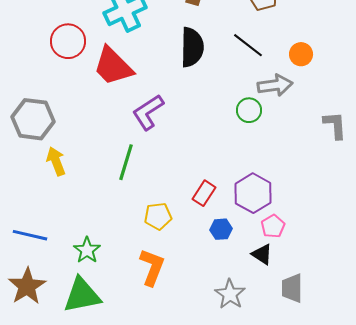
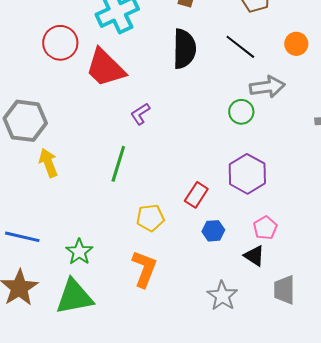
orange circle: (301, 54) -> (296, 44), moved
purple L-shape: (148, 112) -> (140, 114), size x0.6
purple hexagon: (253, 193) -> (247, 174), moved

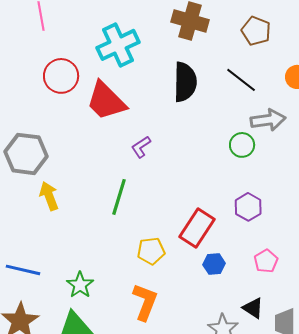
purple hexagon: (247, 174) -> (248, 207), size x0.7
red rectangle: (196, 195) -> (197, 228), size x1.5
black triangle: (254, 256) -> (253, 308), moved

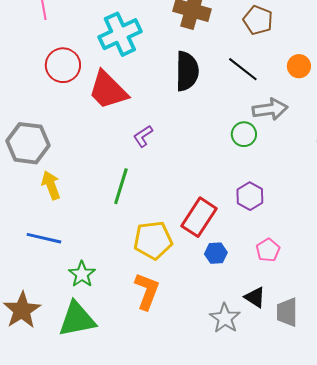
yellow pentagon: (151, 251) -> (153, 240), size x1.4
blue line: (23, 270) -> (44, 238), moved

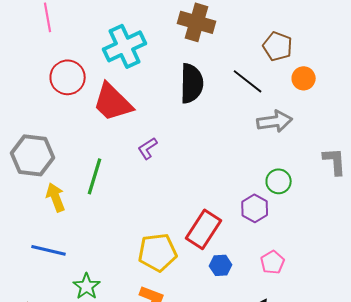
brown pentagon: (258, 20) -> (278, 46), moved
green circle: (244, 134) -> (279, 181), moved
green line: (121, 186) -> (95, 176), moved

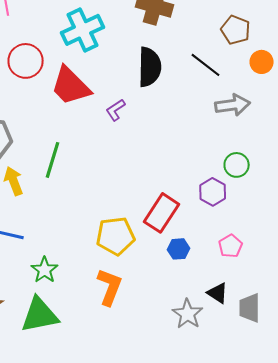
purple L-shape: (148, 148) -> (116, 110), moved

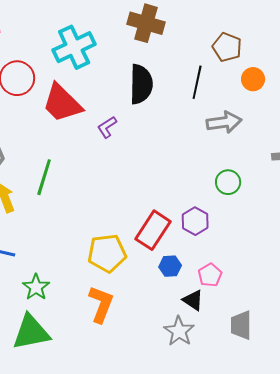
black line: (206, 65) -> (197, 82), turned 64
purple hexagon: (213, 192) -> (195, 221), moved
pink pentagon: (231, 246) -> (210, 275), moved
black triangle: (218, 293) -> (193, 300), moved

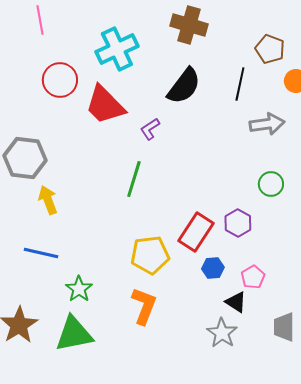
black semicircle: (141, 84) -> (184, 86), turned 36
green line: (44, 177) -> (134, 179), moved

